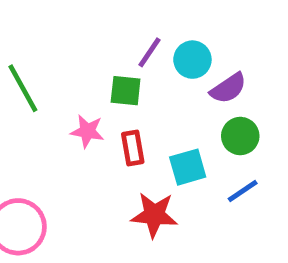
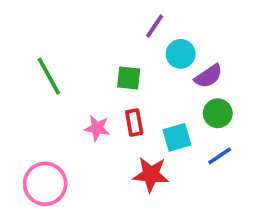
purple line: (149, 52) -> (155, 26), moved
pink star: (87, 131) -> (97, 128), moved

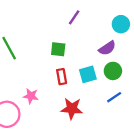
cyan circle: (181, 54) -> (121, 24), moved
pink star: (97, 128) -> (31, 96), moved
cyan square: (177, 137) -> (88, 74), moved

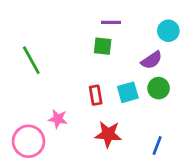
purple line: (74, 17) -> (111, 22), turned 56
green square: (58, 49) -> (103, 46), moved
blue line: (114, 97) -> (157, 145), moved, turned -35

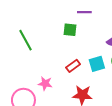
green square: (103, 46) -> (70, 30), moved
red rectangle: (96, 95) -> (73, 66), turned 64

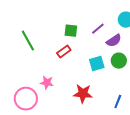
purple line: (84, 12) -> (98, 29), moved, turned -40
red rectangle: (73, 66) -> (64, 52), moved

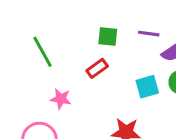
purple line: (98, 29) -> (149, 34), turned 48
pink star: (47, 83) -> (61, 99), moved

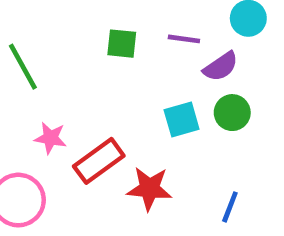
red rectangle: (97, 68) -> (99, 161), moved, size x1.5

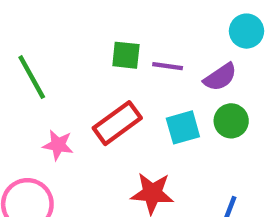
purple line: (184, 39) -> (168, 66), moved
red rectangle: (99, 161) -> (117, 123), moved

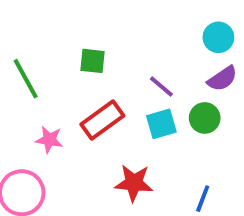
green square: (126, 55) -> (93, 61), moved
purple line: (168, 66) -> (161, 86), moved, turned 32
purple semicircle: (220, 77) -> (222, 79), moved

